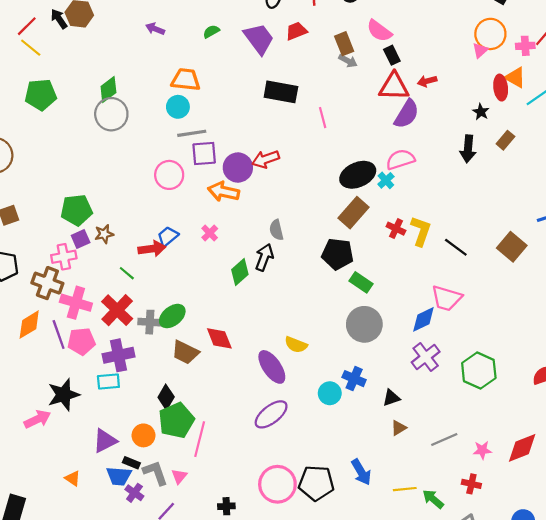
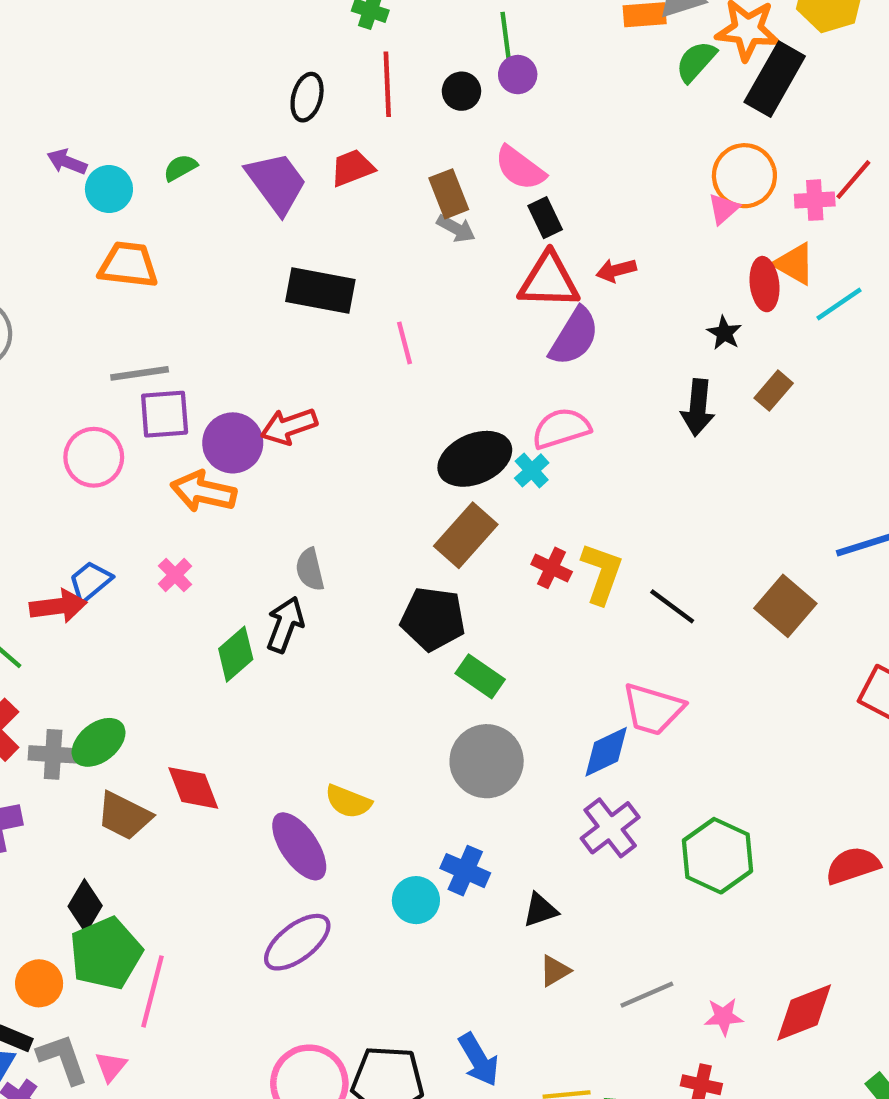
cyan circle: (178, 107) -> (109, 189), moved

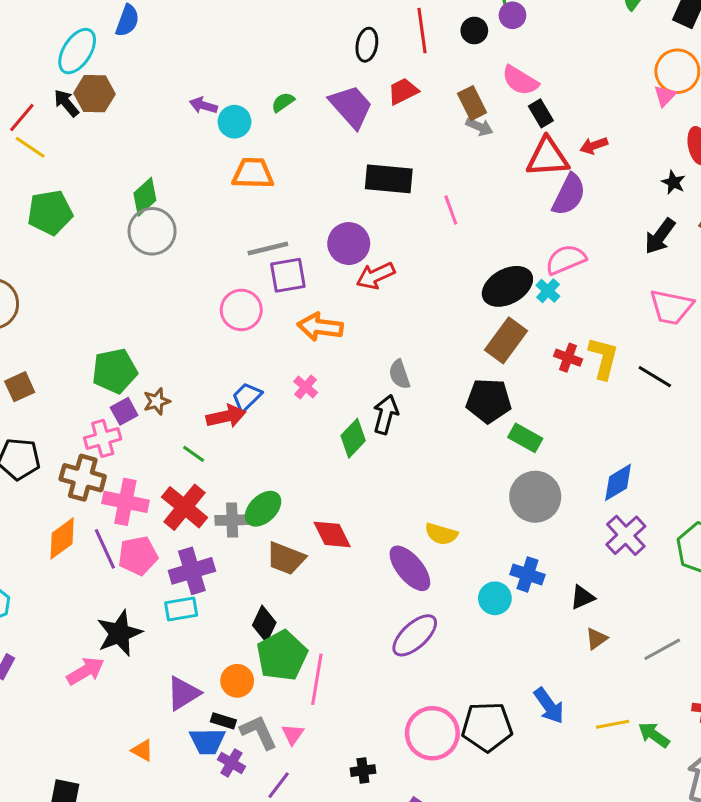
black arrow: (698, 408) -> (660, 236), turned 36
purple circle: (233, 443) -> (349, 244), moved
pink trapezoid: (653, 709) -> (671, 307), moved

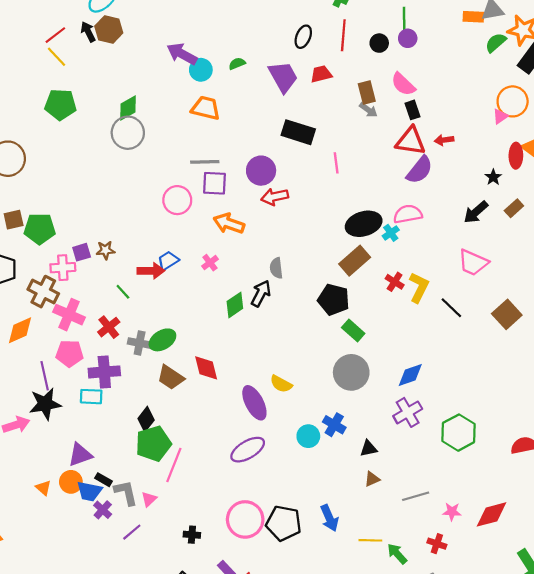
purple arrow: (203, 105) -> (182, 54), size x1.6
green pentagon: (115, 371) -> (40, 229), moved
red cross: (184, 507) -> (109, 327), size x0.7
purple line: (105, 549) -> (45, 376), moved
orange circle: (237, 681) -> (71, 482), moved

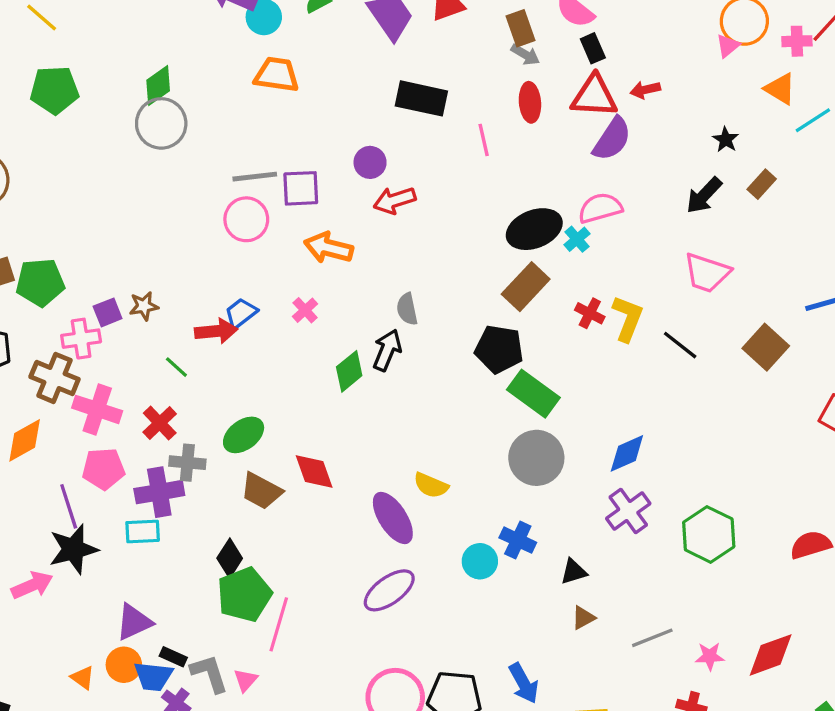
red ellipse: (516, 156) -> (530, 102), moved
gray line: (205, 162) -> (255, 177), moved
purple circle: (261, 171) -> (370, 162), size x0.7
green rectangle: (353, 331) -> (533, 394), size x1.4
gray cross: (140, 343) -> (187, 463), moved

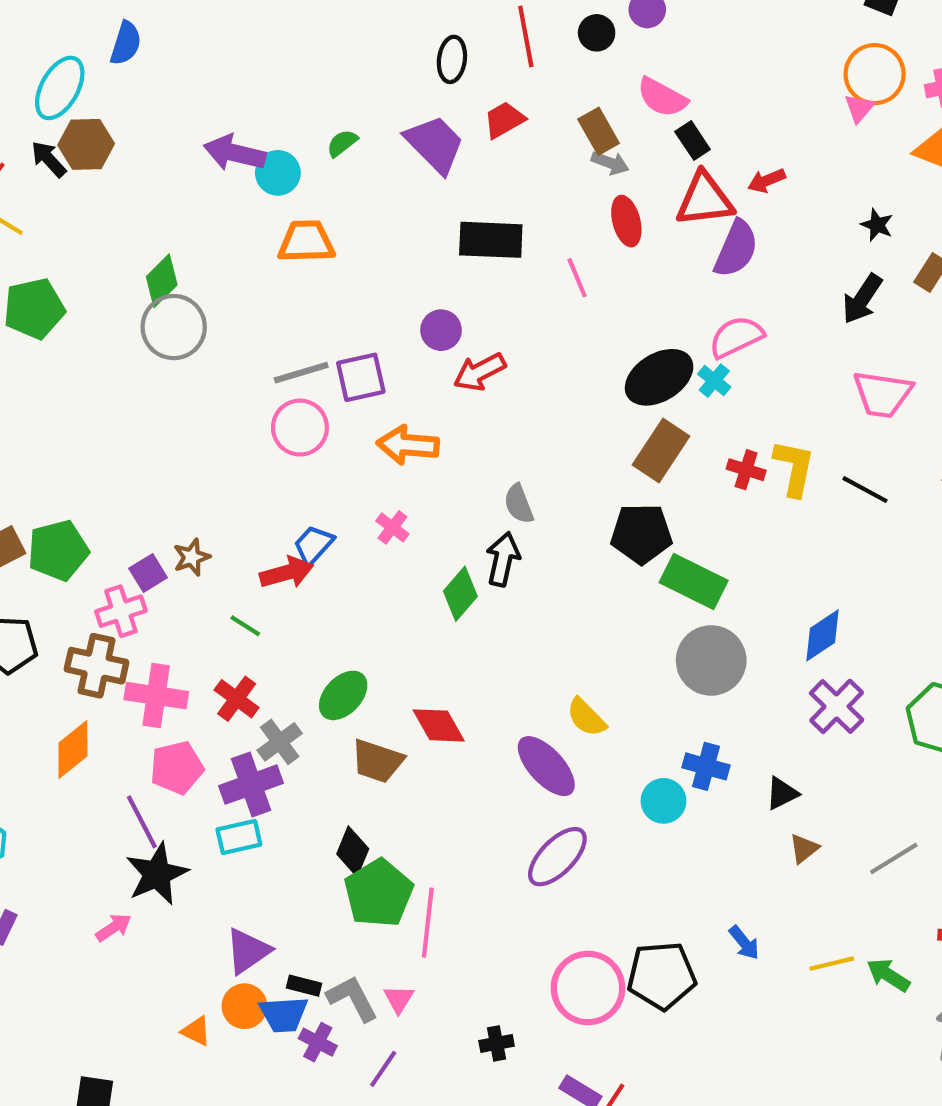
gray cross: (187, 463) -> (280, 742), turned -32
yellow semicircle: (431, 485) -> (586, 717), turned 32
pink arrow: (32, 585) -> (114, 928), size x0.7
blue arrow: (524, 683) -> (744, 943), size x0.7

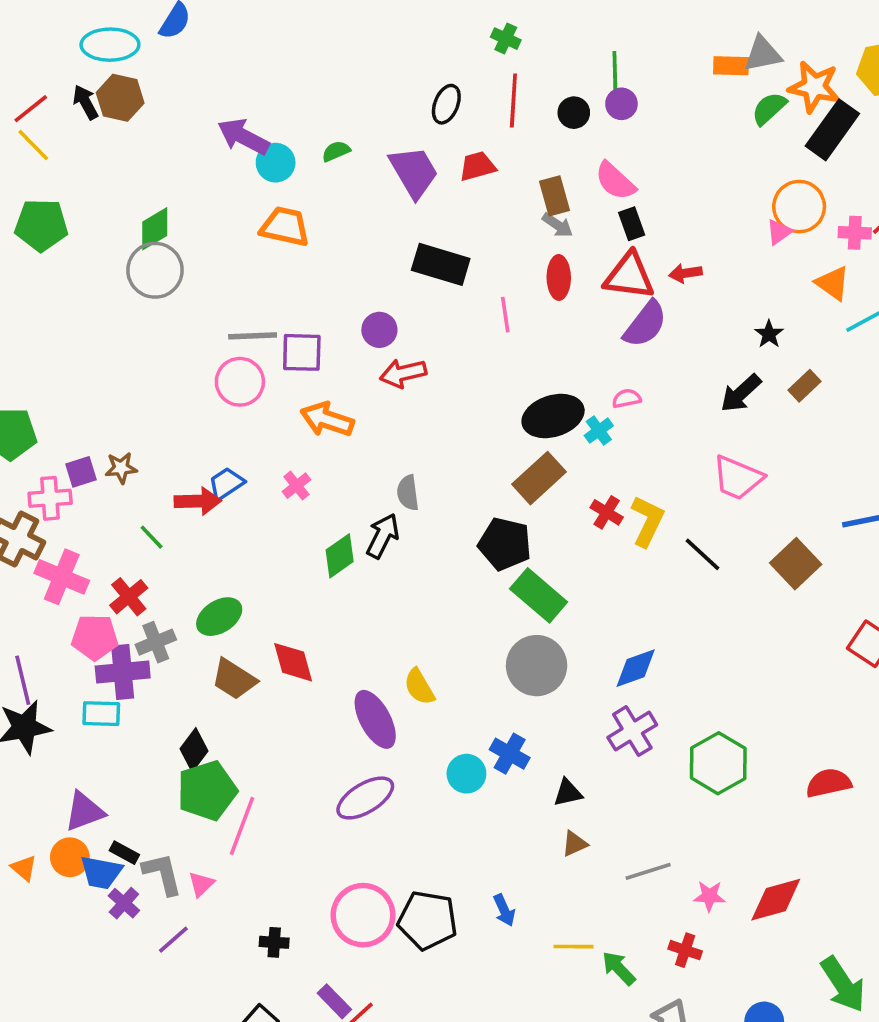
cyan ellipse: (60, 88) -> (110, 45), turned 46
pink semicircle: (736, 337) -> (627, 398), size x0.6
pink pentagon: (177, 768) -> (95, 637), moved

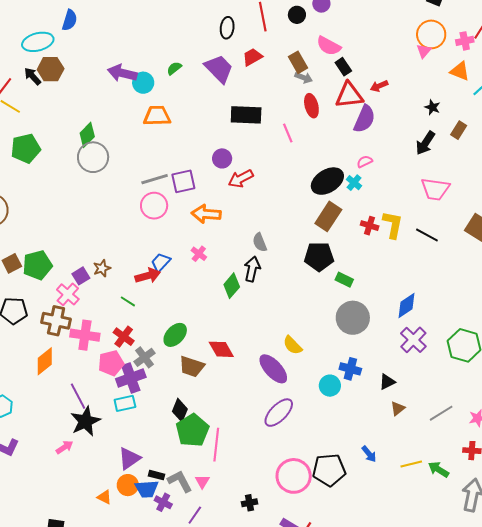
pink cross: (50, 498) -> (68, 294), turned -30
green rectangle: (539, 595) -> (344, 280), size x0.6

